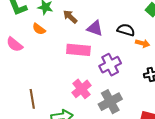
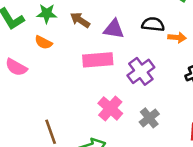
gray cross: (110, 102) -> (149, 118), size x0.7

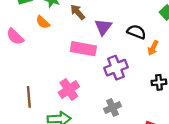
purple triangle: (114, 29) -> (103, 27), turned 42
orange arrow: (177, 37) -> (153, 48), turned 96
pink cross: (110, 108) -> (69, 89), moved

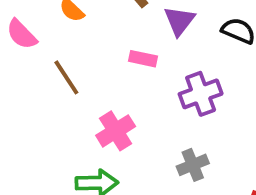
pink rectangle: (83, 49) -> (143, 59), size x0.6
brown line: (29, 97) -> (66, 77), moved, turned -30

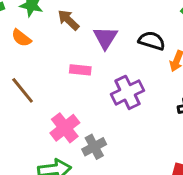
gray cross: (193, 165) -> (94, 147), moved

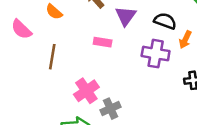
brown line: (23, 90) -> (52, 57), turned 45
purple cross: (127, 92) -> (156, 54), moved, turned 32

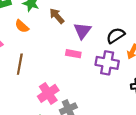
black semicircle: (165, 21) -> (116, 35), turned -54
pink rectangle: (103, 42) -> (73, 54), moved

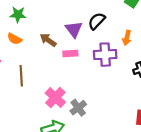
brown arrow: (57, 16) -> (48, 40), moved
black semicircle: (116, 35) -> (97, 21), moved

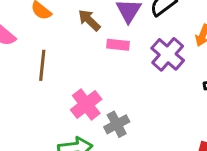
purple cross: (105, 55) -> (168, 54), turned 35

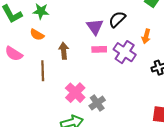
brown arrow: (89, 20) -> (64, 51), moved, turned 49
pink rectangle: (118, 45) -> (99, 49), moved

